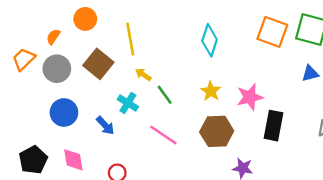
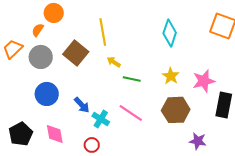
orange circle: (85, 19) -> (54, 13), moved
green line: (165, 95) -> (132, 79), turned -42
cyan cross: (128, 103) -> (101, 119), moved

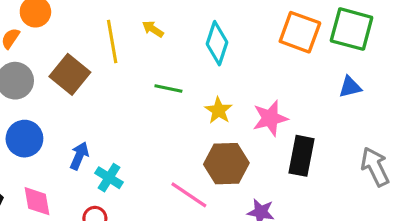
yellow arrow: (114, 62) -> (153, 29), moved
green line: (132, 79) -> (168, 88), moved
blue arrow: (82, 105) -> (79, 156), turned -114
pink line: (131, 113) -> (189, 195), moved

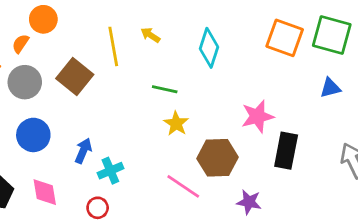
yellow star: (219, 110) -> (176, 124), moved
cyan cross: (109, 178) -> (110, 171), turned 35

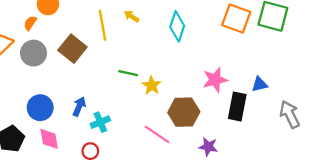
blue triangle: (330, 88) -> (260, 84), moved
green line: (165, 89) -> (128, 73), moved
blue circle: (33, 135) -> (40, 108), moved

